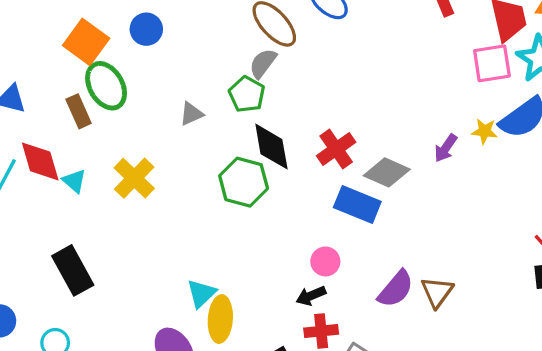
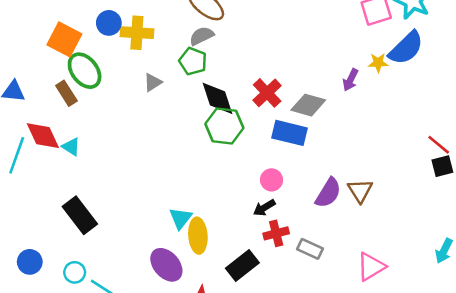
gray semicircle: (263, 63) -> (202, 36), turned 35
yellow cross: (134, 178) -> (137, 33), moved, turned -32
green hexagon: (244, 182) -> (224, 126), moved

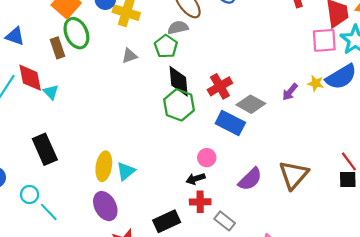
brown triangle: (360, 191) -> (294, 175), moved, size x1.4
yellow ellipse: (198, 236) -> (104, 166), moved

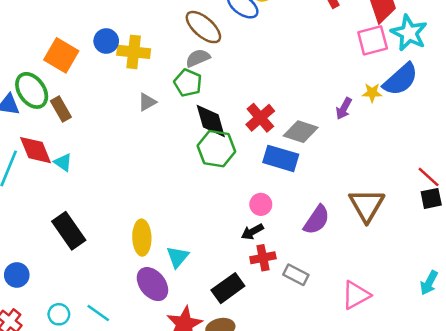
green ellipse: (76, 33) -> (32, 90), moved
cyan triangle: (126, 171) -> (178, 257), moved
cyan circle: (30, 195) -> (59, 314), moved
cyan line: (49, 212) -> (98, 313), moved

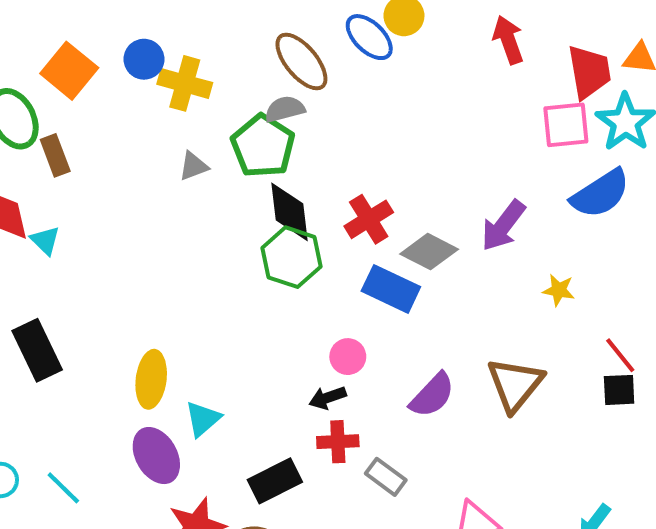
green pentagon: (188, 83) -> (263, 146), size x1.4
yellow star: (372, 93) -> (559, 290), moved
purple arrow: (344, 108) -> (503, 226), size x1.5

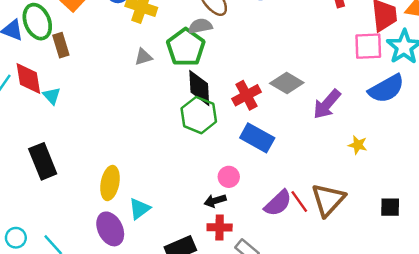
gray diamond: (429, 252) -> (287, 83), moved
red line: (620, 355) -> (299, 202), moved

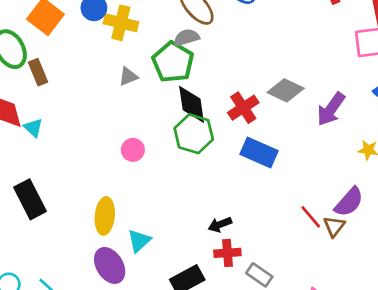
pink circle: (229, 177) -> (133, 150), moved
brown triangle: (328, 200) -> (334, 226), moved, size x0.6
purple semicircle: (278, 203) -> (349, 202), moved

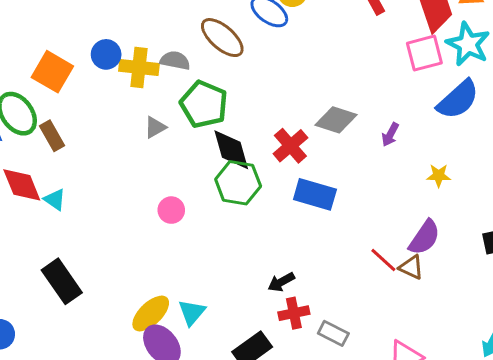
gray semicircle: (186, 38) -> (175, 61), moved, turned 35
purple arrow: (331, 109) -> (390, 135), size x0.6
yellow ellipse: (105, 216) -> (151, 314), moved, turned 48
brown triangle: (334, 226) -> (411, 267), turned -35

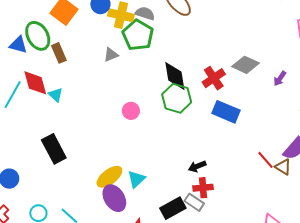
green pentagon: (204, 104) -> (138, 35), moved
gray triangle: (155, 127) -> (111, 55), moved
gray rectangle: (333, 333) -> (194, 202), moved

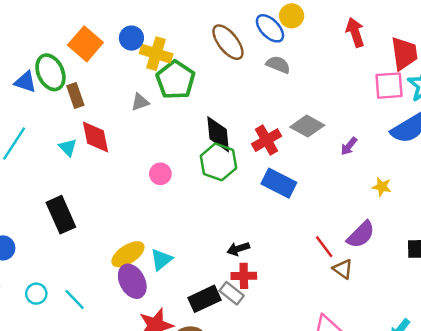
gray semicircle: (145, 13) -> (278, 65), moved
red diamond: (35, 83) -> (96, 137), moved
brown triangle: (283, 167) -> (343, 269), moved

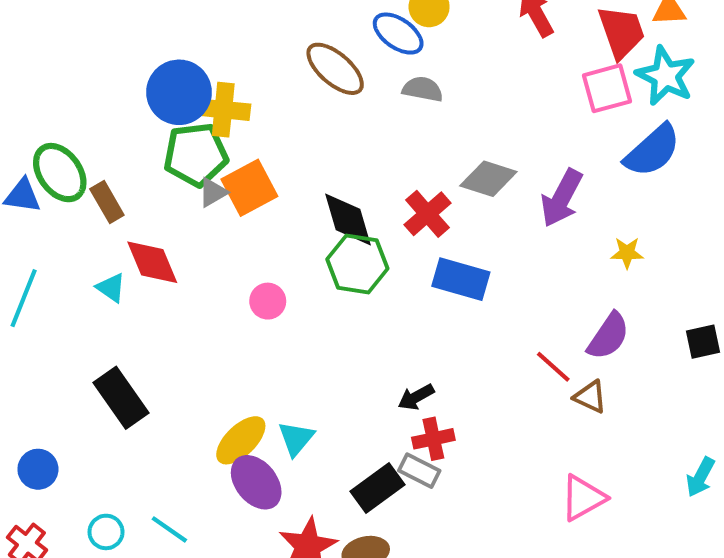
blue circle: (131, 38) -> (179, 92), size x1.6
orange square: (85, 44) -> (249, 188), moved, turned 32
green pentagon: (176, 80) -> (196, 155), moved, turned -30
purple arrow: (349, 146) -> (562, 198), size x1.8

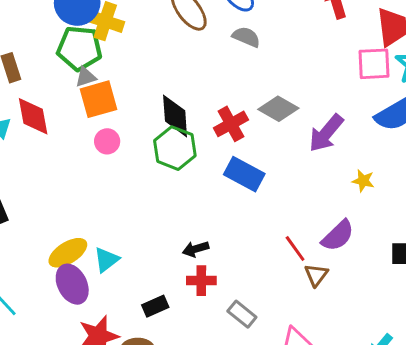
orange square: (249, 188) -> (98, 99), moved
pink circle: (268, 301) -> (107, 141), moved
brown triangle: (590, 397) -> (316, 275), turned 30
gray rectangle: (419, 471) -> (242, 314), moved
black rectangle: (377, 488) -> (155, 306), size x0.7

